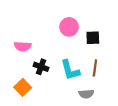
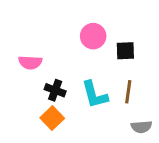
orange square: (23, 87) -> (52, 118), moved
gray semicircle: (86, 94) -> (141, 127), moved

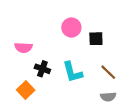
brown line: (128, 92) -> (108, 72), moved, turned -54
orange square: (52, 118) -> (26, 90), moved

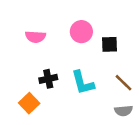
pink semicircle: (23, 48) -> (35, 37), moved
black cross: (42, 69) -> (48, 79), turned -32

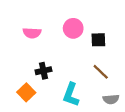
cyan L-shape: (83, 83) -> (71, 95), moved, turned 35
brown line: (124, 83) -> (101, 72), moved

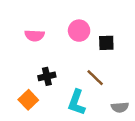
brown line: (101, 72) -> (95, 78), moved

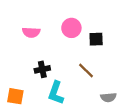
orange square: (28, 100) -> (15, 96), moved, turned -36
cyan L-shape: (77, 102) -> (56, 93), moved

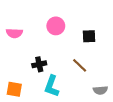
pink circle: (71, 28) -> (56, 26), moved
pink semicircle: (31, 32) -> (14, 33), moved

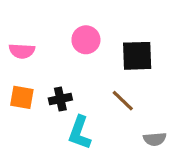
black square: (89, 36) -> (137, 56), size x1.5
orange square: (14, 89) -> (22, 97), moved

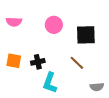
pink semicircle: (22, 51) -> (14, 22), moved

